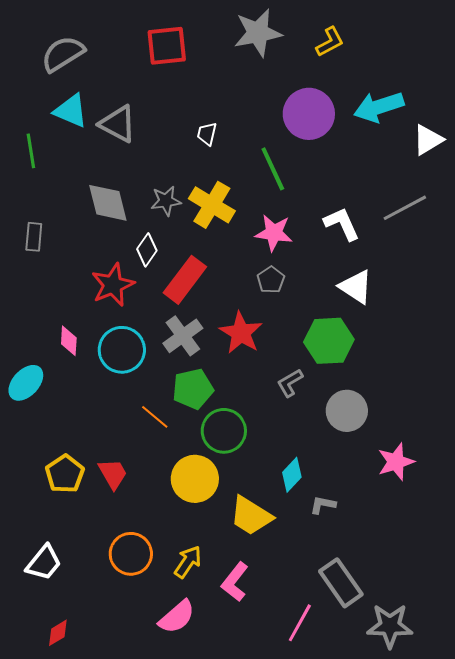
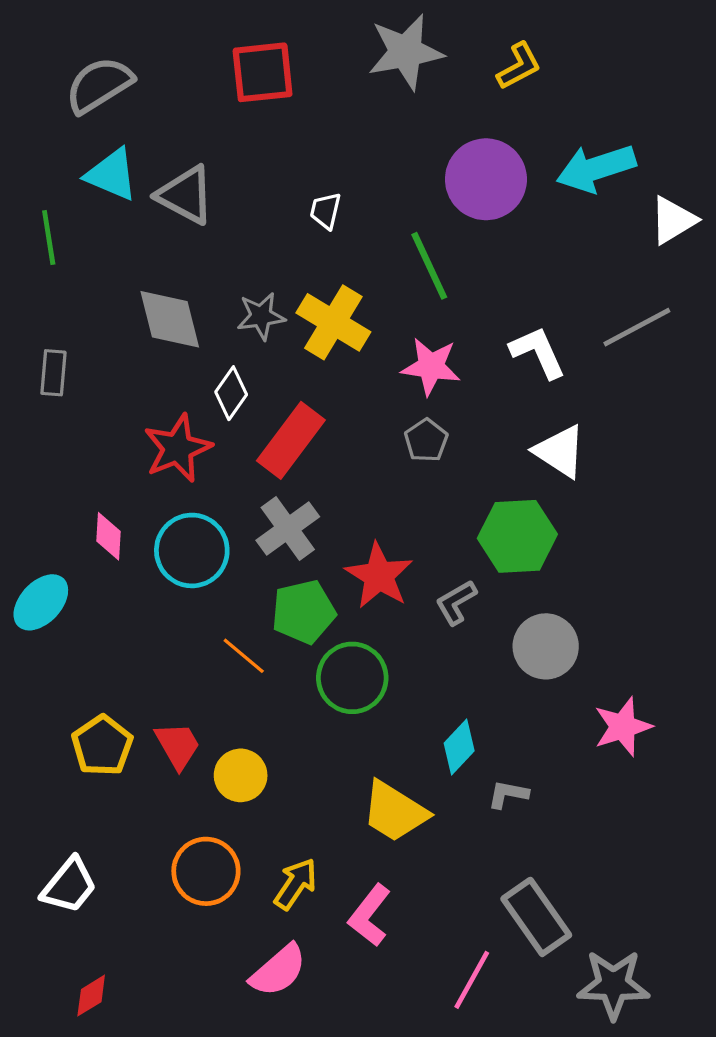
red star: (241, 333) -> (379, 576), moved
yellow circle: (195, 479) -> (241, 775), moved, size x0.7

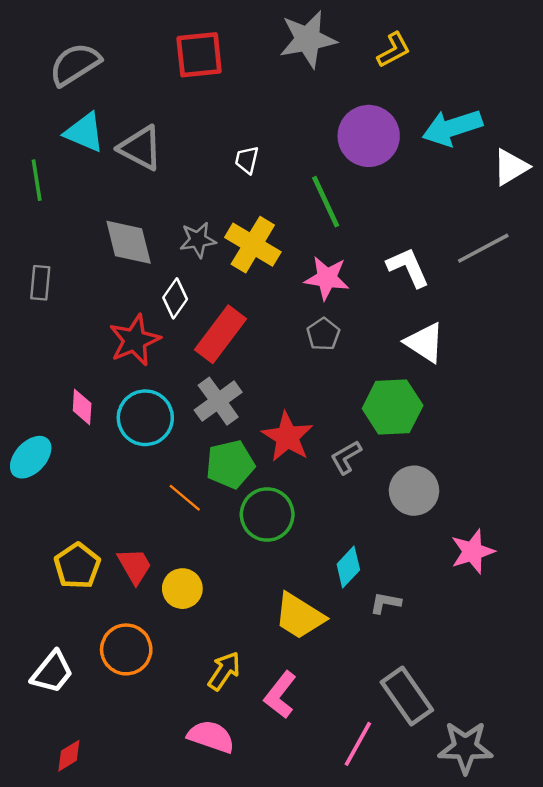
orange circle: (206, 871) -> (126, 649), moved
pink semicircle: (278, 970) -> (211, 737), turned -120

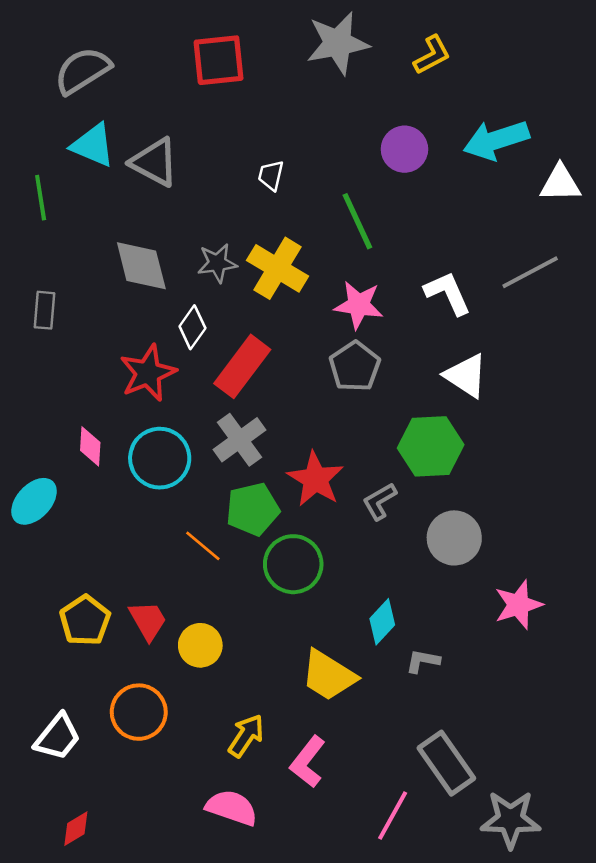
purple circle: (369, 136) -> (404, 149), size x0.7
white triangle: (511, 167) -> (560, 183), turned 30
gray pentagon: (323, 334) -> (355, 366), size x1.4

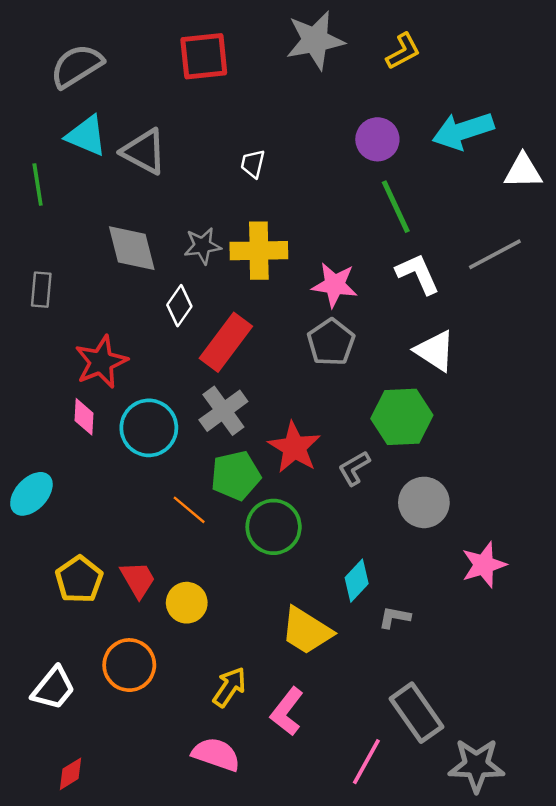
green line: (357, 221) -> (396, 207), moved
yellow cross: (277, 268) -> (259, 251), turned -32
red star: (148, 373) -> (101, 362), moved
cyan ellipse: (34, 501) -> (31, 494), moved

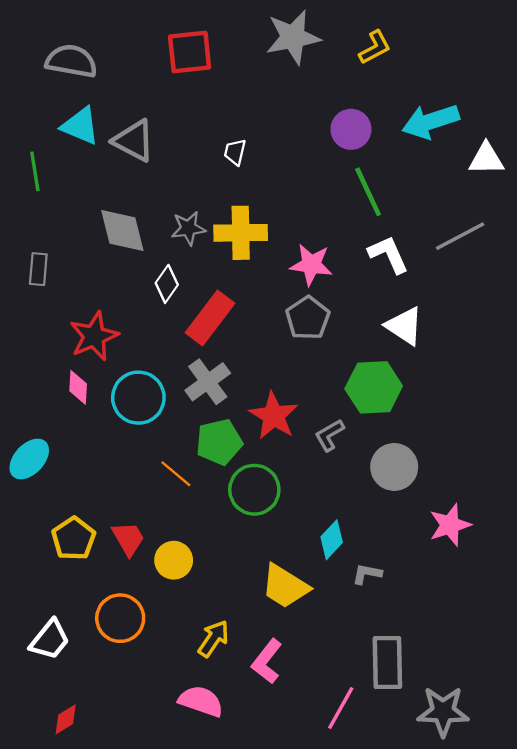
gray semicircle: (77, 66) -> (71, 61), turned 42
gray rectangle: (417, 713) -> (387, 663), turned 34

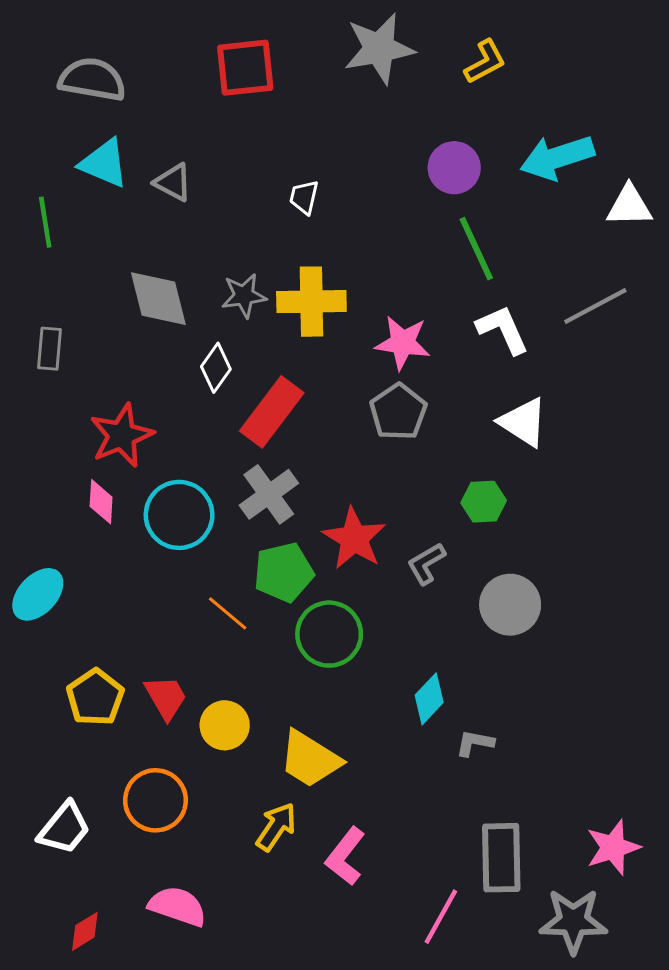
gray triangle: (134, 141) -> (173, 182), size x0.7
green hexagon: (374, 387) -> (484, 502), size x0.6
pink star: (450, 525) -> (613, 847), moved
yellow trapezoid: (285, 586) -> (310, 759), moved
pink semicircle: (201, 701) -> (178, 906), moved

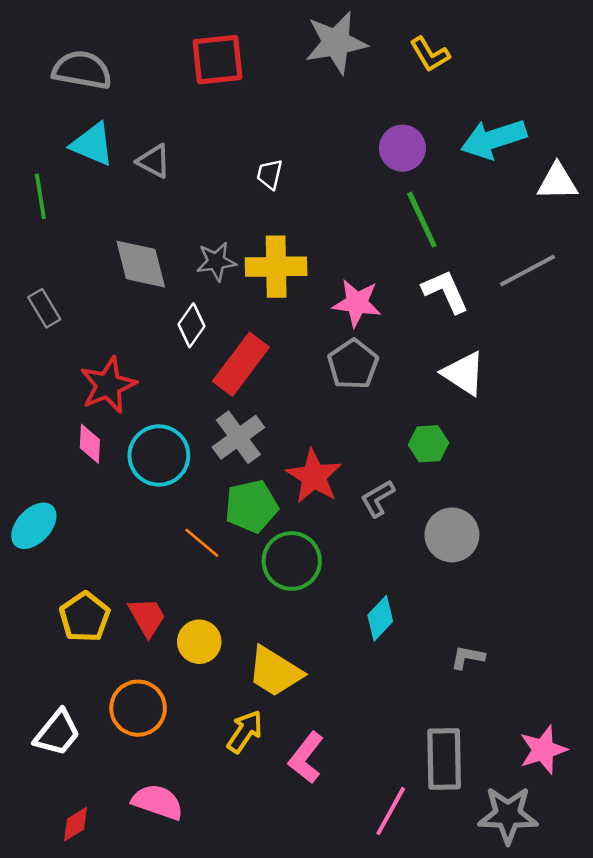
yellow L-shape: (485, 62) -> (430, 54), turned 87
gray rectangle: (50, 349) -> (44, 308), turned -36
gray L-shape: (475, 743) -> (468, 657), moved

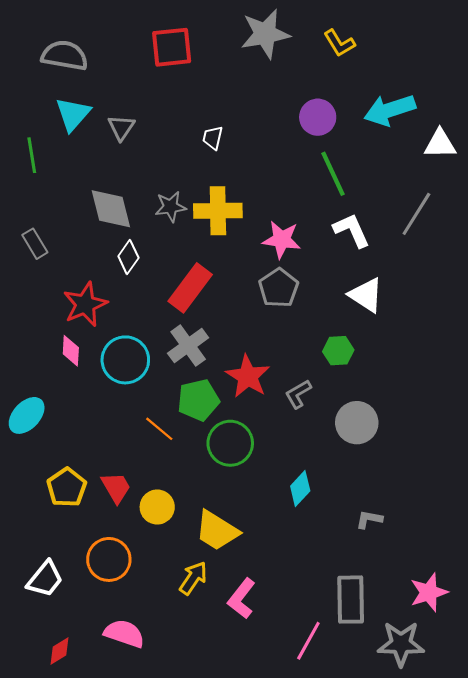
cyan triangle: (92, 144) -> (73, 114), turned 48
gray triangle: (154, 161) -> (121, 127), turned 36
gray line: (527, 271) -> (416, 214), turned -30
white diamond: (191, 325) -> (128, 257), moved

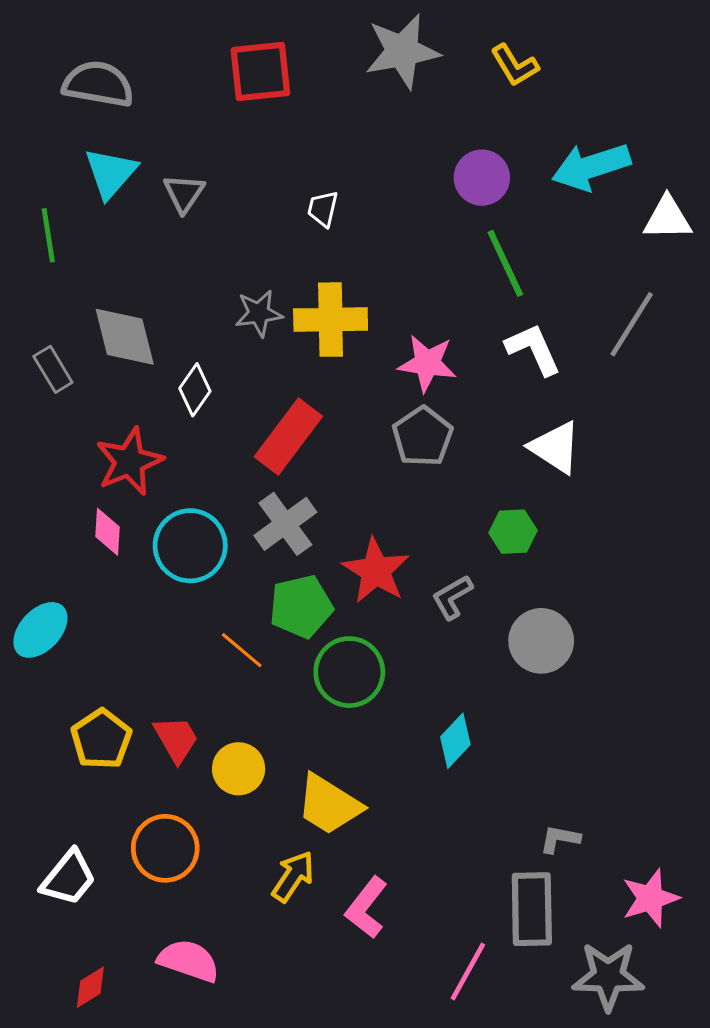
gray diamond: (111, 209) -> (125, 337), moved
gray L-shape: (369, 519) -> (560, 839), moved

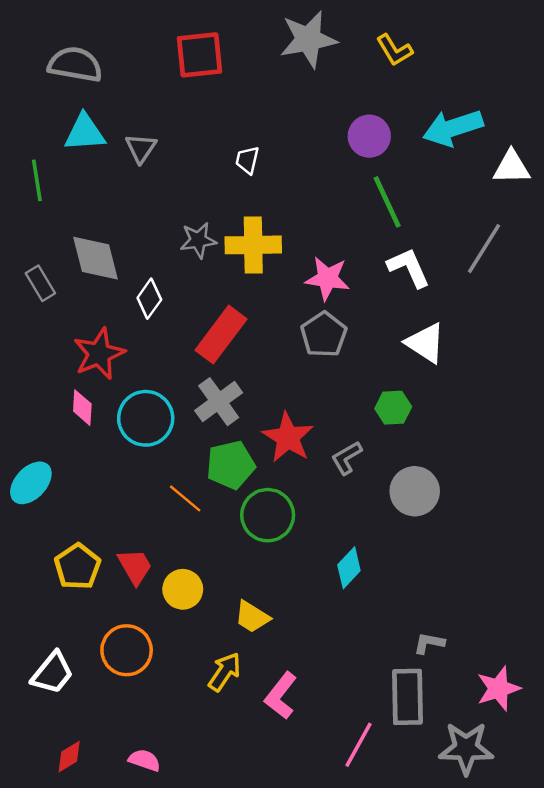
cyan triangle: (111, 173) -> (85, 133), turned 45
yellow trapezoid: (329, 805) -> (252, 617), size x0.7
pink semicircle: (189, 961) -> (144, 760), moved, size x0.7

